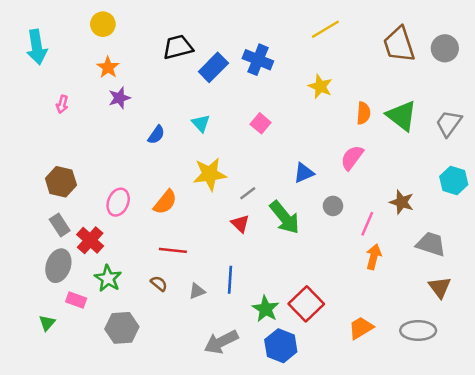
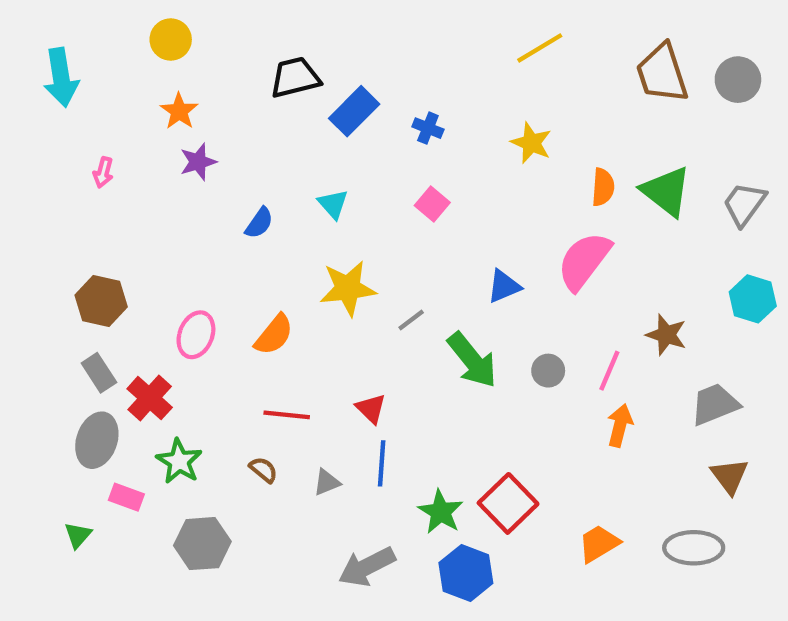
blue cross: (258, 60) -> (428, 128), moved, size x0.6
pink semicircle: (352, 158) -> (584, 261), size x1.4
gray circle: (333, 206) -> (548, 371), moved
red triangle: (240, 224) -> (371, 409), moved
gray trapezoid: (431, 244) -> (715, 404), turned -40

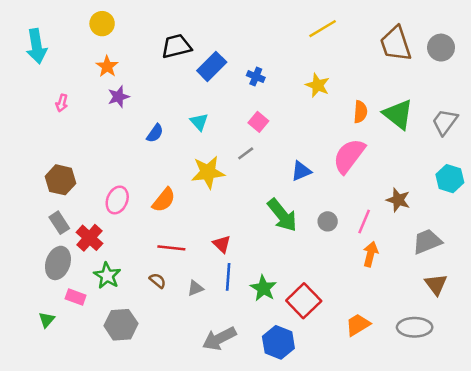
gray line: (411, 320) -> (246, 153), moved
green star: (441, 512) -> (263, 288), moved

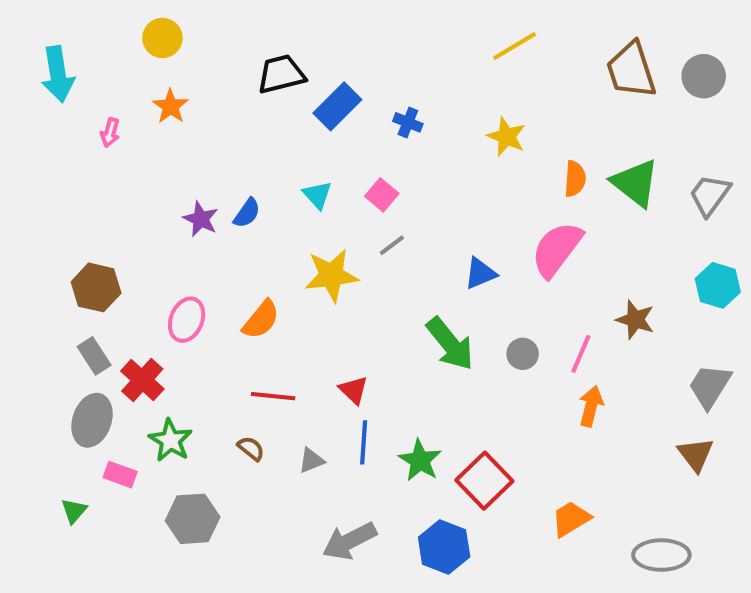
purple star: (118, 97) -> (201, 219), moved, turned -30
pink arrow: (62, 103) -> (110, 133), moved
pink square: (258, 122) -> (382, 195), moved
gray trapezoid: (427, 242) -> (710, 386), moved, turned -36
gray ellipse: (415, 327) -> (661, 555), moved

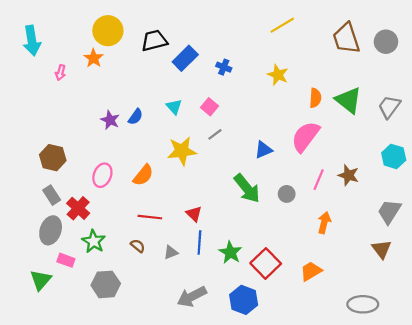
yellow circle: (162, 38) -> (108, 31), moved, size x1.4
pink line: (581, 354) -> (319, 180), moved
green triangle: (74, 511) -> (41, 280), size x1.5
orange trapezoid: (571, 519) -> (311, 271), moved

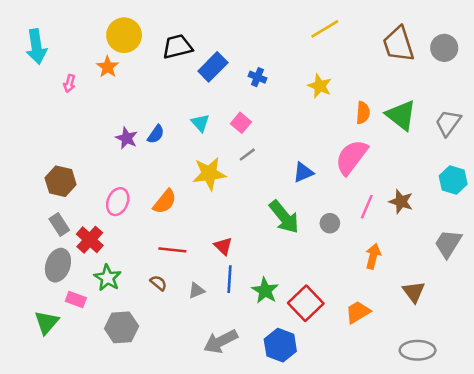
brown triangle: (382, 249) -> (414, 292), moved

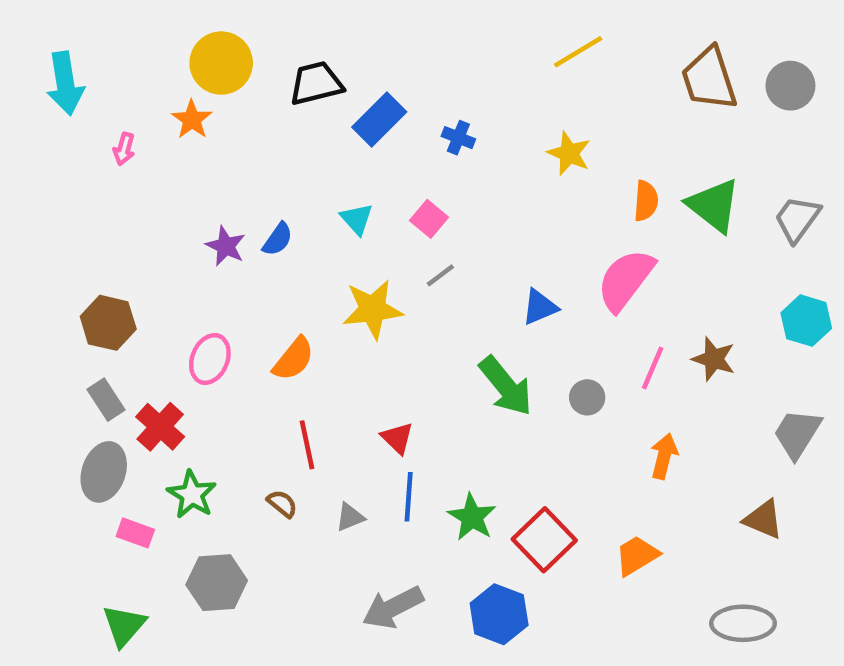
red line: (172, 250) -> (307, 445), turned 72
brown triangle: (414, 292) -> (763, 519), moved, turned -30
green triangle: (47, 322) -> (124, 626), moved

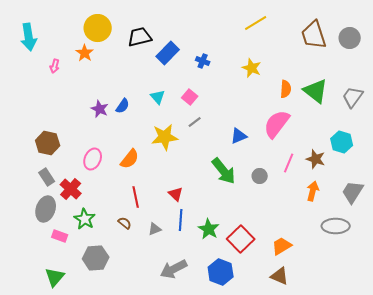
cyan hexagon: (806, 321) -> (342, 142), moved
orange arrow: (664, 456) -> (313, 191), moved
brown triangle: (763, 519) -> (280, 276), moved
gray ellipse: (743, 623) -> (336, 226), moved

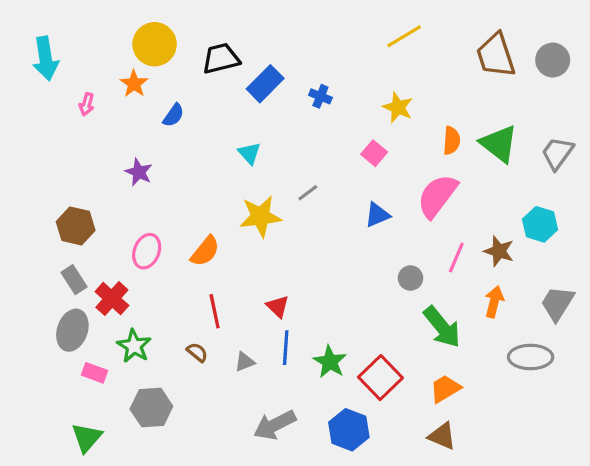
pink square: (190, 97) -> (374, 153), moved
blue semicircle: (123, 106) -> (174, 115), moved
purple star: (100, 109) -> (139, 172), moved
green arrow: (224, 171) -> (442, 327), moved

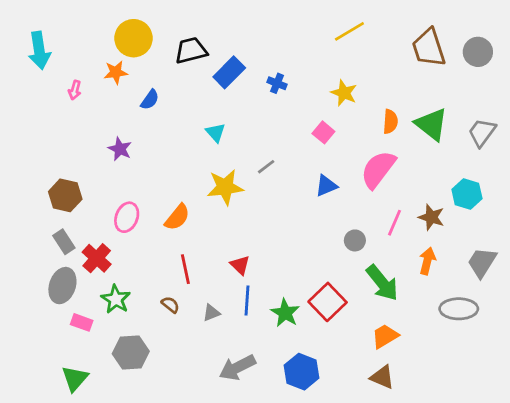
orange star: (134, 84) -> (116, 72), turned 30
red square: (380, 378) -> (328, 302), moved

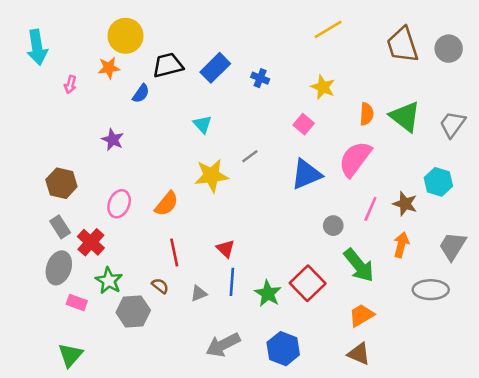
black trapezoid: (191, 51) -> (168, 65), moved
blue triangle: (326, 186) -> (306, 174), size x1.5
gray hexagon: (131, 352) -> (133, 311), moved

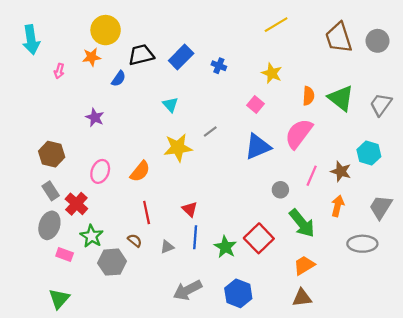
brown triangle: (359, 354) -> (302, 298), turned -30

